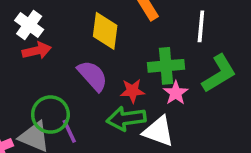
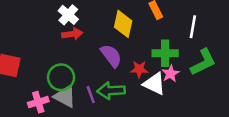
green circle: (50, 115) -> (61, 77), moved
green arrow: (126, 119) -> (111, 91), moved
white triangle: (159, 131) -> (154, 84), moved

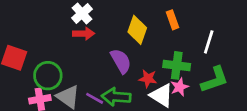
green circle: (61, 77) -> (48, 76), moved
purple line: (91, 95) -> (95, 98), turned -48

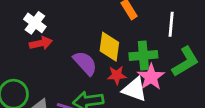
yellow diamond: (137, 30) -> (109, 47), moved
pink star: (179, 87) -> (151, 77), size x1.4

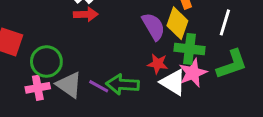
yellow diamond: (109, 47) -> (177, 23), moved
purple semicircle: (85, 63) -> (153, 26), moved

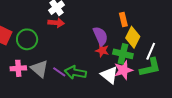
white line: (225, 22) -> (151, 51), moved
yellow diamond: (177, 23) -> (133, 37), moved
green circle: (46, 61) -> (27, 39), moved
red star: (158, 64) -> (102, 50), moved

